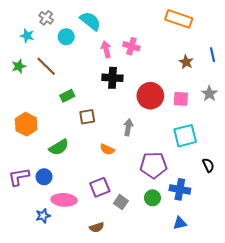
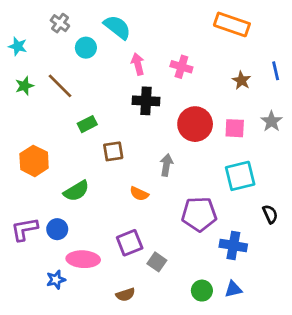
cyan star: (27, 36) -> (18, 46), moved
pink cross: (131, 46) -> (181, 67), moved
green circle: (152, 198) -> (202, 291), moved

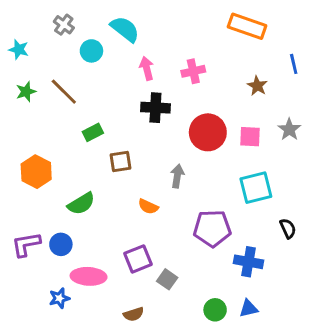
pink cross: (181, 67) -> (193, 71), turned -30
blue line: (276, 71) -> (294, 64), moved

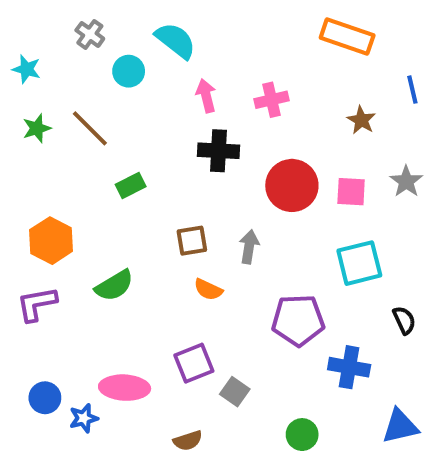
brown square: (121, 161) -> (192, 241), moved
purple L-shape: (26, 244) -> (37, 304), moved
blue circle: (61, 244) -> (45, 398), moved
blue triangle: (249, 308) -> (400, 426), moved, size x1.4

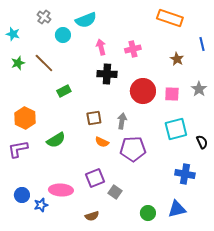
cyan semicircle: (176, 41) -> (86, 20), turned 120
purple pentagon: (298, 320) -> (133, 149), moved
black semicircle: (404, 320) -> (202, 142), moved
blue cross: (349, 367) -> (185, 174), moved
blue triangle: (400, 426) -> (177, 209), moved

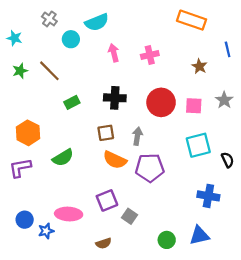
black cross: (107, 74) -> (115, 98), moved
orange semicircle: (102, 142) -> (115, 160), size x1.5

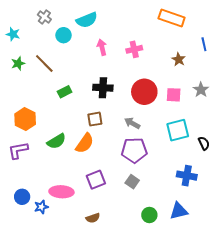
gray arrow: (137, 136) -> (132, 123), moved, turned -70
orange semicircle: (115, 160) -> (85, 143), moved, turned -80
gray square: (129, 216) -> (132, 182), moved

